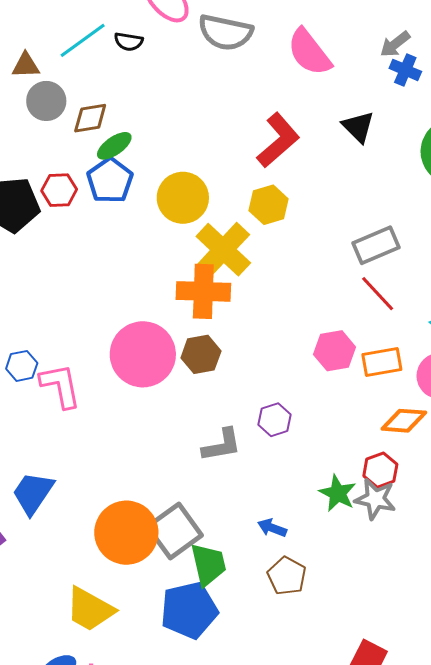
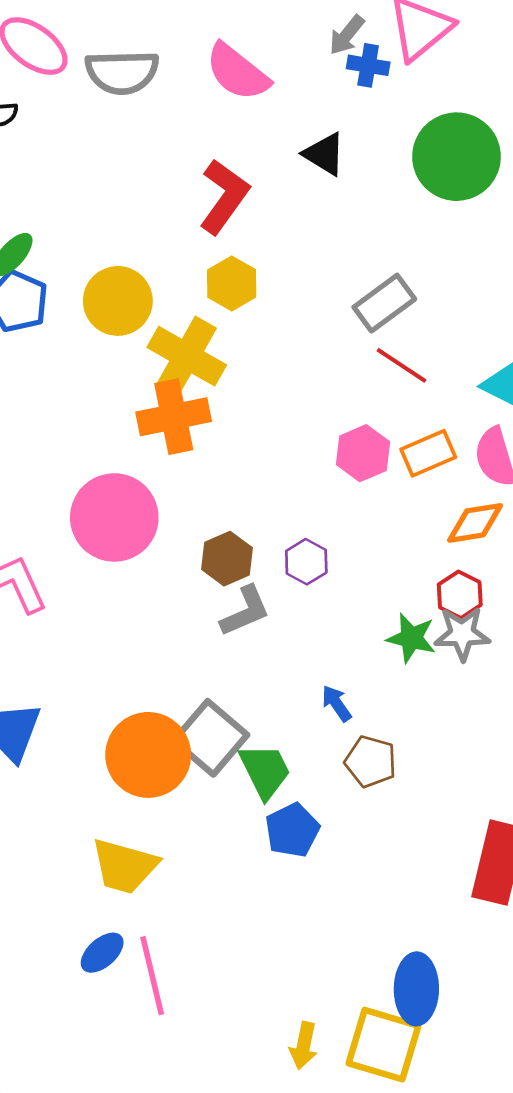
brown hexagon: (201, 354) -> (227, 559), moved
blue arrow: (272, 528) -> (337, 703), turned 48
blue pentagon: (189, 610) -> (292, 830), moved, size x0.7

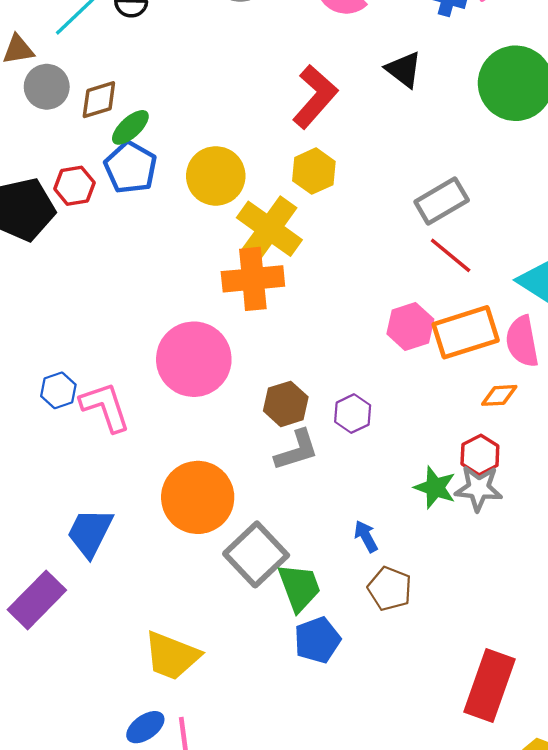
orange rectangle: (428, 453) -> (466, 332), size x1.4
orange diamond: (475, 523) -> (499, 395), size x0.7
orange circle: (148, 755) -> (198, 497), moved

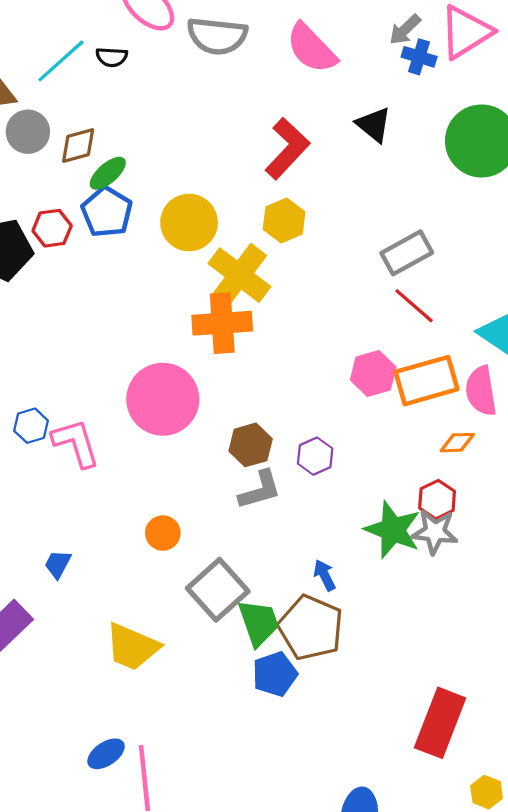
green star: (435, 487) -> (393, 530), size x1.4
orange circle: (198, 497) -> (163, 533), size x0.5
blue trapezoid: (90, 533) -> (58, 564), size x0.6
brown pentagon: (390, 589) -> (311, 628), moved, size x1.5
yellow trapezoid: (172, 656) -> (132, 647), moved

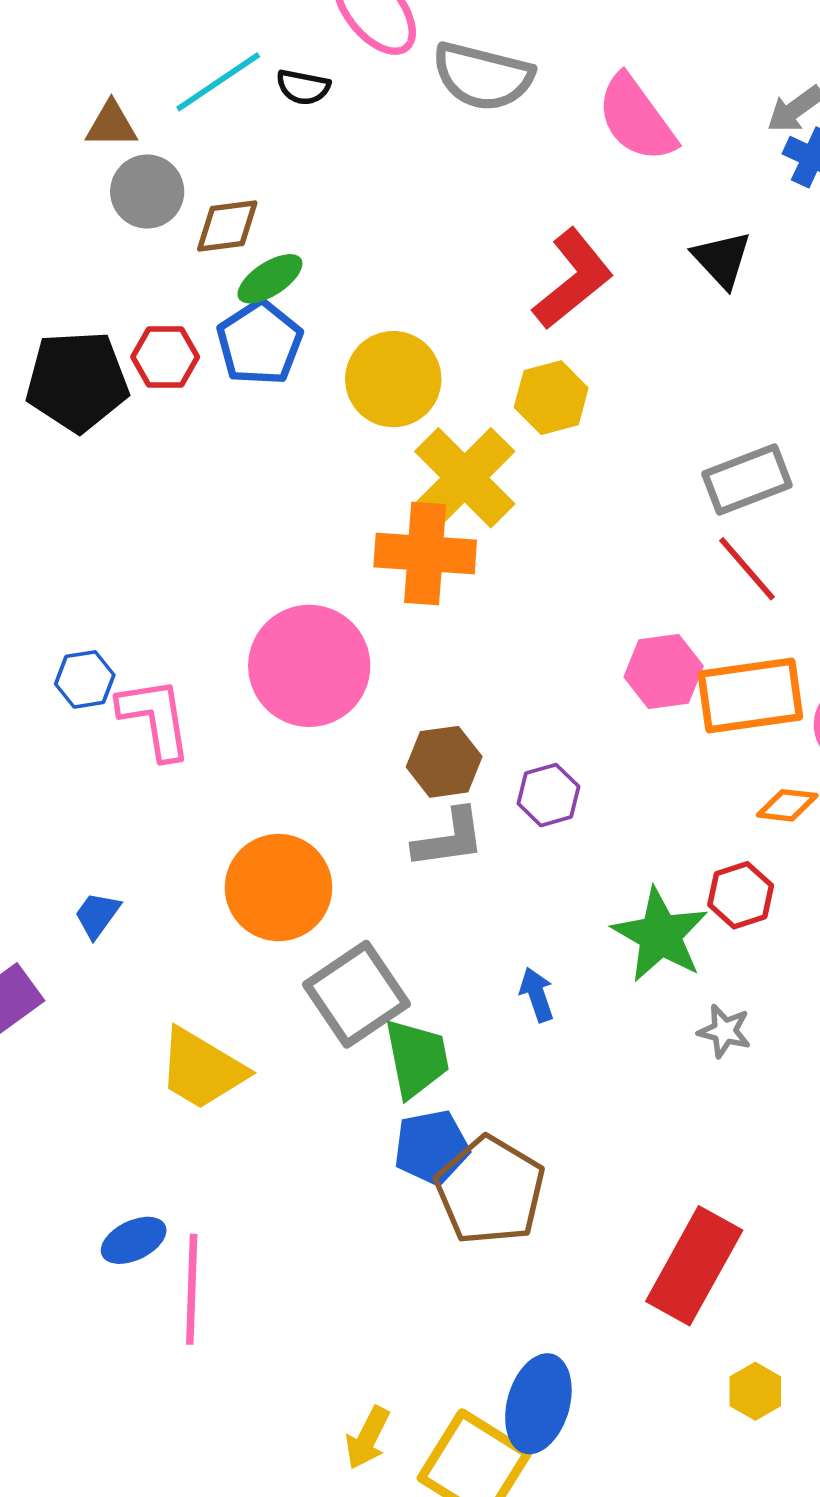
gray star: (435, 532) -> (724, 1031), moved, size x0.7
orange circle: (163, 533) -> (279, 888), size x1.8
brown pentagon: (311, 628) -> (490, 1190), moved

